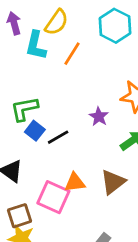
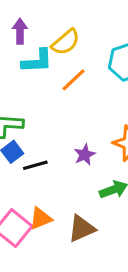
cyan L-shape: (36, 45) -> (37, 61), turned -120
orange triangle: (75, 183) -> (41, 218), turned -30

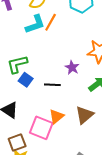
cyan L-shape: (37, 61) -> (35, 24), moved
black line: (35, 165) -> (52, 85), moved, turned 35

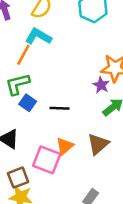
orange line: (51, 22) -> (23, 55), moved
cyan L-shape: (35, 24) -> (38, 36), turned -130
purple star: (72, 67) -> (101, 85), moved

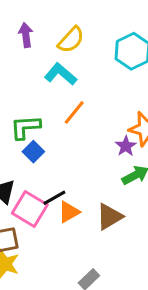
orange line: (23, 55) -> (74, 112), moved
black line: (59, 108) -> (54, 198), moved, turned -42
pink square: (47, 160) -> (30, 209), moved

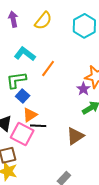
cyan L-shape: (61, 74) -> (25, 54), moved
black line: (54, 198) -> (38, 126), turned 35
orange triangle: (69, 212) -> (30, 115), moved

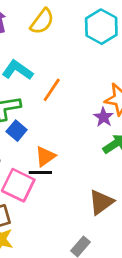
orange triangle: (30, 115) -> (45, 156), moved
brown triangle: (75, 136) -> (101, 202), moved

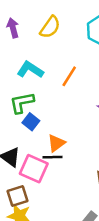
orange line: (52, 90) -> (69, 76), moved

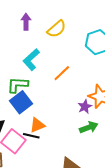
cyan L-shape: (30, 70) -> (31, 60), turned -90
blue square: (31, 122) -> (21, 102), size x1.5

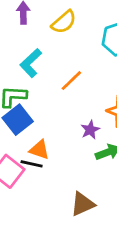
purple star: (85, 107) -> (90, 130), moved
orange triangle: (37, 125) -> (39, 150), turned 42

